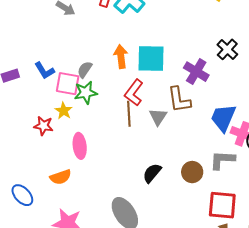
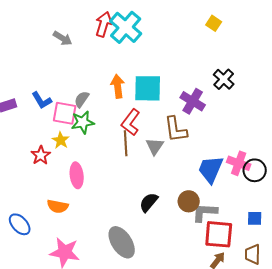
blue trapezoid: (223, 118) -> (211, 169), moved
red star: (43, 126) -> (41, 155), turned 30
gray L-shape: (222, 160) -> (205, 212), moved
orange semicircle: (61, 177) -> (58, 206), turned 30

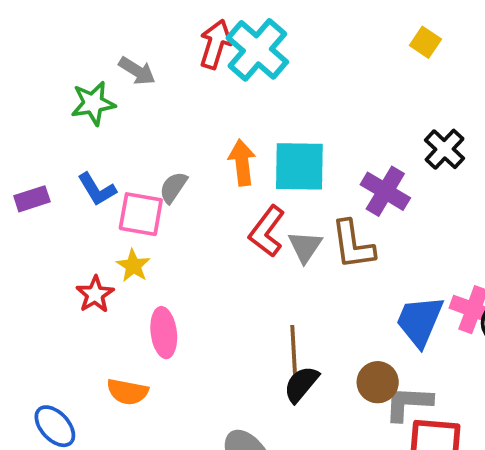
green star: (83, 122) -> (93, 103), moved
brown line: (126, 143) -> (294, 350), moved
gray triangle: (155, 146) -> (305, 247), moved

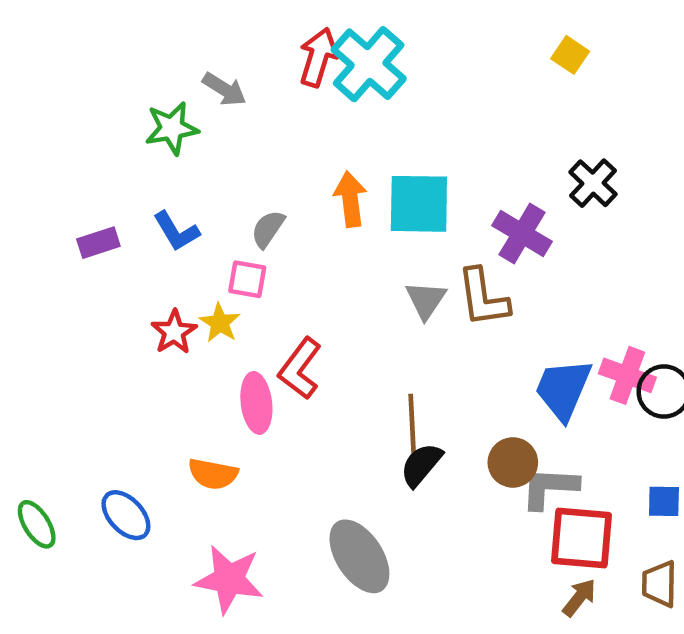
pink square: (141, 214) -> (247, 279), moved, size x0.7
red L-shape: (267, 231) -> (300, 369), moved
red star: (95, 294) -> (174, 332), moved

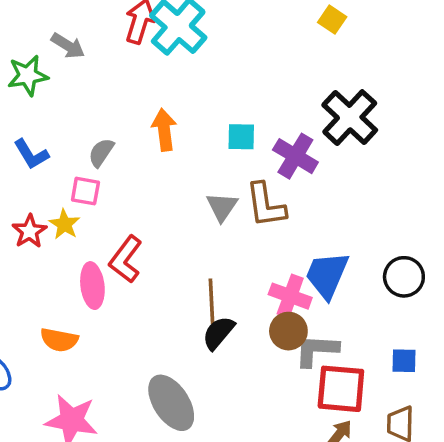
black cross: (593, 183) -> (350, 118), size x1.5
cyan square: (419, 204) -> (241, 137), moved, size x0.6
pink cross: (627, 375) -> (290, 296), moved

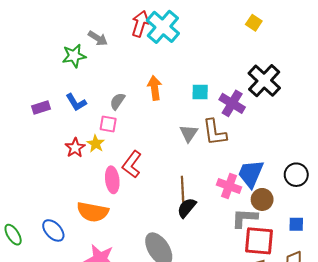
brown circle: (288, 331) -> (262, 199), moved
orange semicircle: (59, 340) -> (93, 212), size x1.4

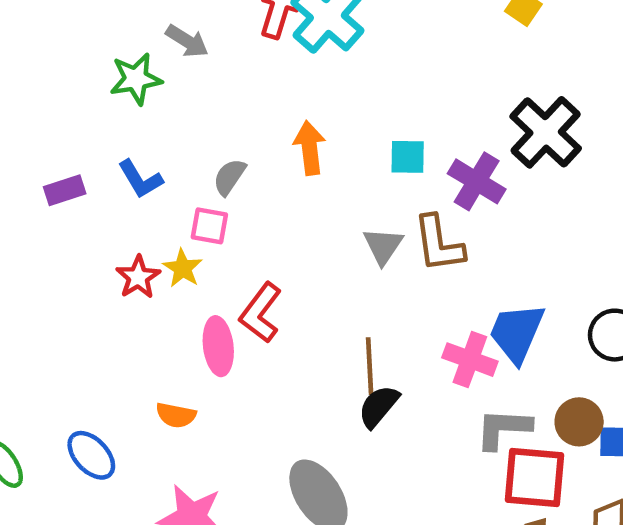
brown circle: (262, 199) -> (579, 422), moved
orange semicircle: (93, 212) -> (176, 415), size x0.6

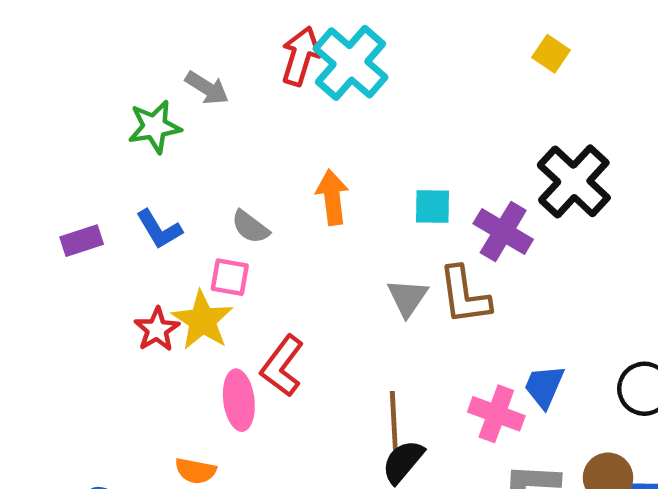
gray semicircle: (229, 177) -> (250, 227), turned -87
yellow star: (183, 268) -> (202, 320), size x1.5
blue trapezoid: (517, 333) -> (544, 386), size x0.7

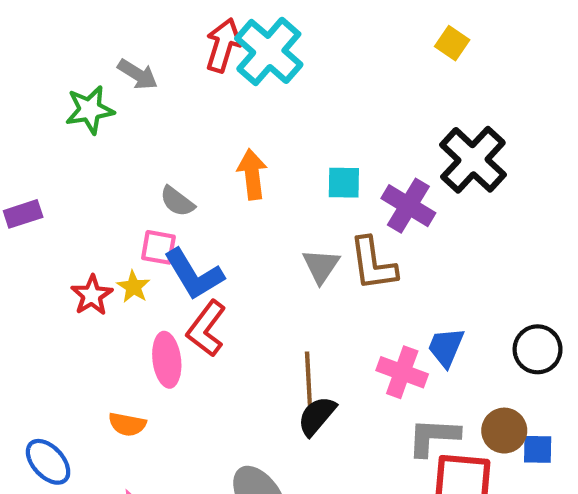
blue L-shape: (159, 229) -> (194, 274), moved, size x1.4
yellow star: (202, 320) -> (133, 287), size x0.6

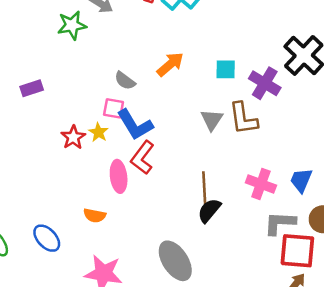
orange arrow: (252, 174) -> (170, 64), turned 56
blue trapezoid: (446, 347) -> (301, 180), moved

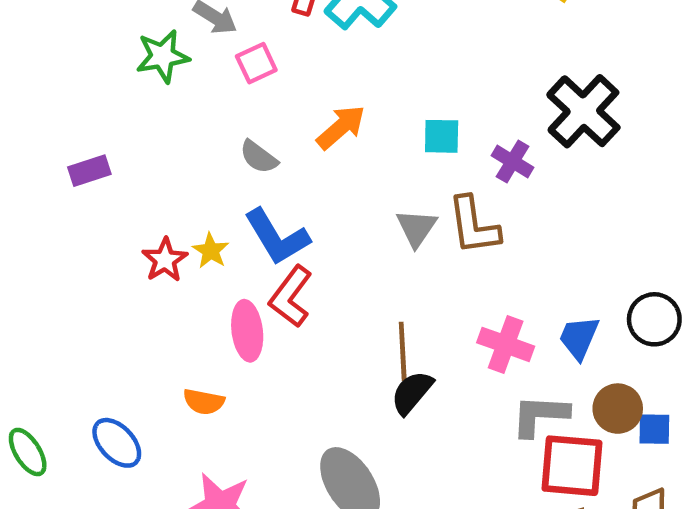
purple cross: (265, 83) -> (513, 161), size x0.7
pink square: (114, 108) -> (256, 63), moved, turned -35

